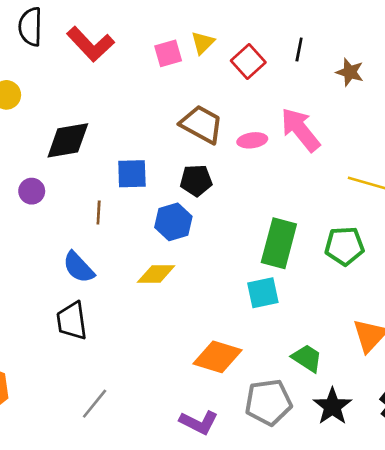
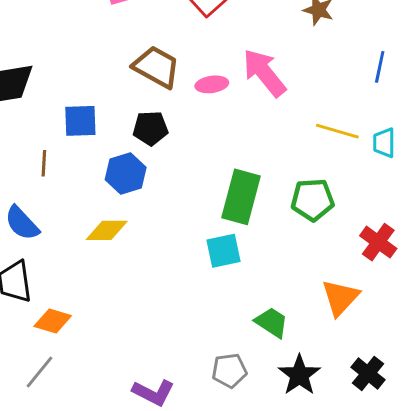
orange diamond: (217, 357) -> (53, 321), moved, size x0.7
gray pentagon: (268, 402) -> (229, 371), size x0.7

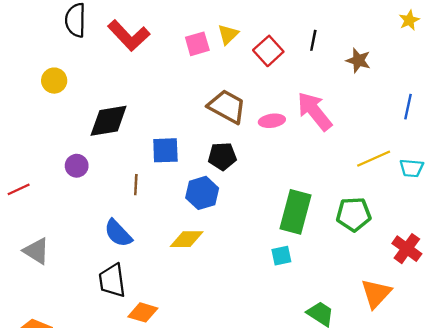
yellow line: (337, 131) -> (374, 159), turned -40
cyan trapezoid: (384, 143) -> (412, 168), turned -85
cyan square: (223, 251) -> (281, 256), size x0.7

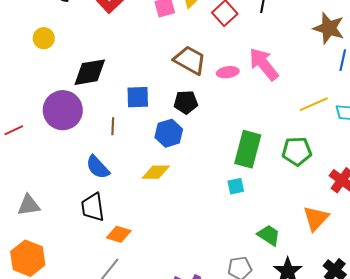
brown star: (358, 60) -> (329, 28), moved, size x1.5
purple circle: (77, 166) -> (63, 110), size x2.0
gray triangle: (36, 251) -> (29, 205), moved, turned -40

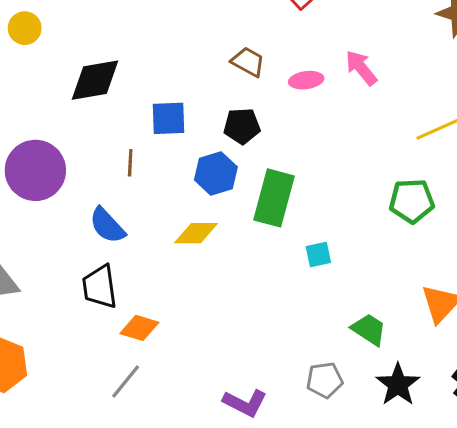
brown trapezoid: (190, 60) -> (248, 62), size x0.7
pink arrow: (264, 64) -> (361, 68), size x0.7
purple circle: (63, 110) -> (35, 170), moved
green rectangle: (248, 149) -> (274, 198), moved

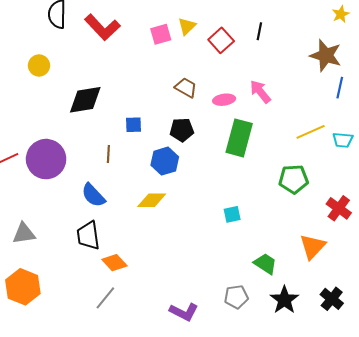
blue square: (168, 118) -> (134, 125), size x0.7
green rectangle: (274, 198) -> (239, 138), moved
orange diamond: (139, 328) -> (114, 263), turned 30

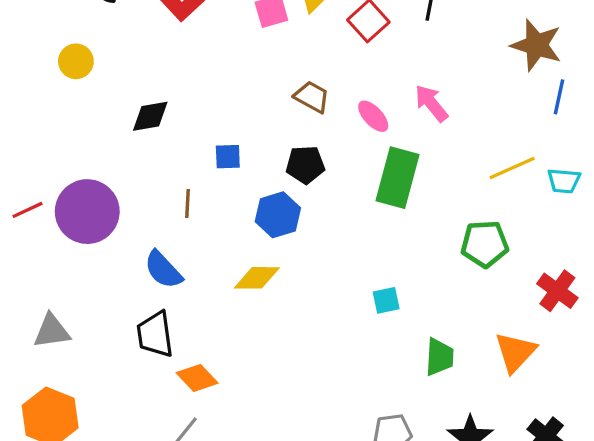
black diamond: (85, 100) -> (150, 116), size x0.7
pink ellipse: (224, 100) -> (373, 116), turned 55
green trapezoid: (265, 264) -> (439, 357), moved, turned 60

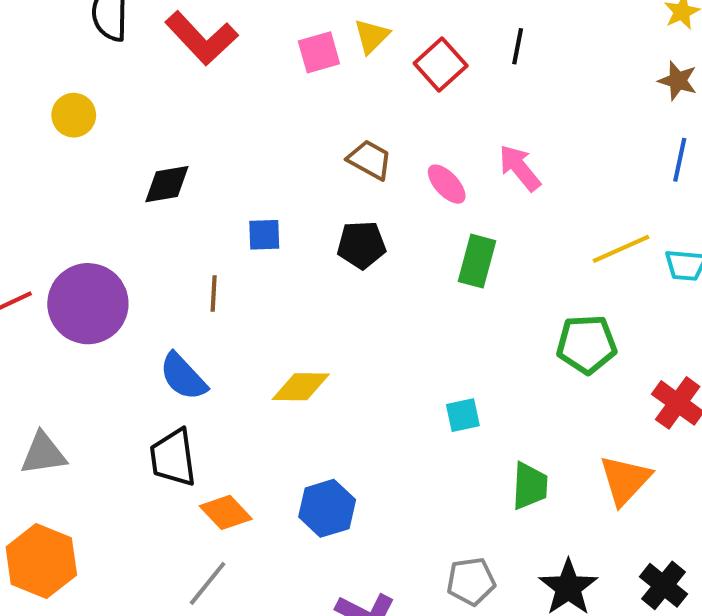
brown star: (536, 45) -> (678, 81), moved, size x0.6
green rectangle: (397, 178) -> (477, 261), size x0.7
blue hexagon: (278, 215) -> (327, 508), moved

